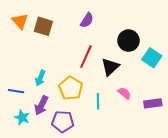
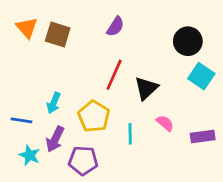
black circle: (128, 41) -> (188, 41), moved

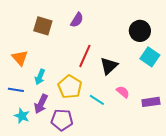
purple semicircle: (115, 26) -> (77, 20), moved
orange triangle: (27, 28) -> (20, 58), moved
cyan line: (130, 134) -> (97, 100), turned -56

